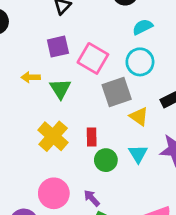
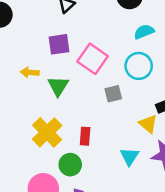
gray square: (117, 92) -> (113, 94), size x0.6
yellow triangle: (139, 116) -> (148, 124), moved
green circle: (106, 160) -> (70, 165), moved

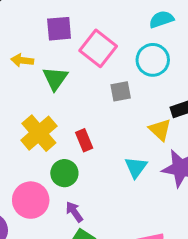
red rectangle: (85, 136) -> (84, 140), turned -30

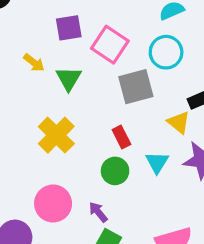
yellow arrow: (22, 60) -> (34, 63), turned -145
gray square: (121, 91) -> (136, 87), size x1.6
red rectangle: (84, 140) -> (121, 137), moved
green circle: (64, 173) -> (115, 171), moved

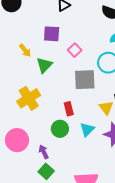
pink square: (110, 45) -> (75, 50), size x0.6

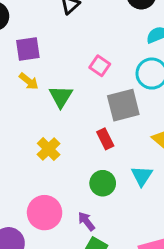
purple square: (52, 34) -> (28, 49), moved
yellow cross: (29, 98) -> (49, 149), size x0.7
red rectangle: (69, 109) -> (105, 139), moved

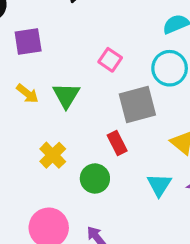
yellow arrow: (29, 81) -> (27, 94), moved
green circle: (103, 183) -> (95, 178), moved

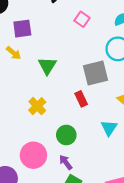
pink square: (110, 60) -> (82, 19), moved
yellow arrow: (27, 94) -> (14, 53), moved
green circle: (95, 178) -> (66, 135), moved

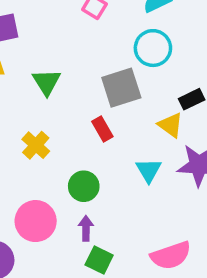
purple arrow: (66, 162) -> (86, 228), turned 42

